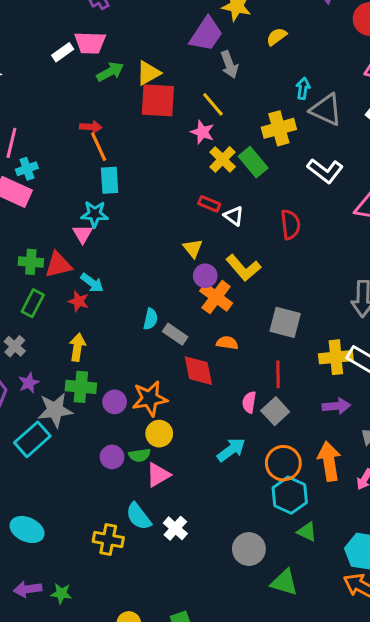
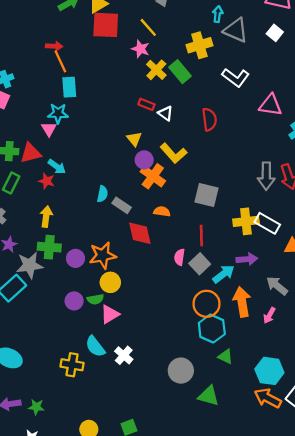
cyan arrow: (231, 450) -> (224, 274), moved

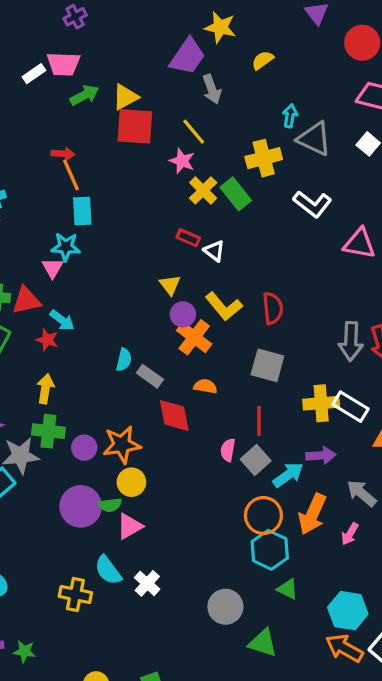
red semicircle: (209, 119) -> (273, 308), moved
purple circle: (74, 301) -> (81, 506), size x1.6
orange arrow: (242, 302) -> (312, 514), turned -148

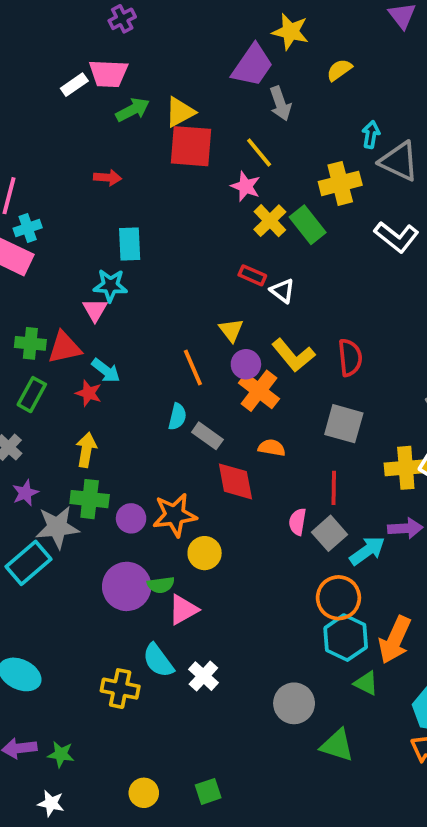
orange line: (71, 175) -> (193, 368), moved
yellow circle: (131, 482) -> (205, 553), moved
orange arrow: (312, 514) -> (395, 640), moved

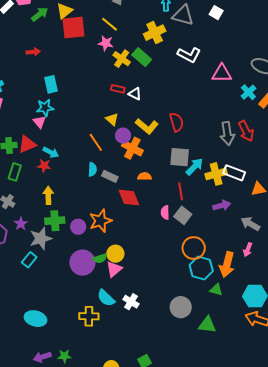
cyan arrow: (367, 551) -> (195, 167), moved
yellow circle: (205, 553) -> (115, 254), moved
cyan rectangle: (28, 563) -> (29, 260), size x0.7

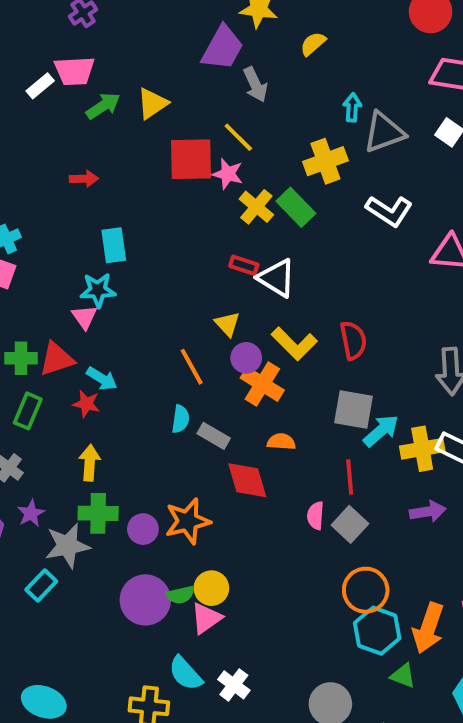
gray triangle: (183, 15) -> (384, 132), turned -40
red square: (74, 28) -> (191, 159), moved
white triangle: (135, 94) -> (277, 278), size x1.5

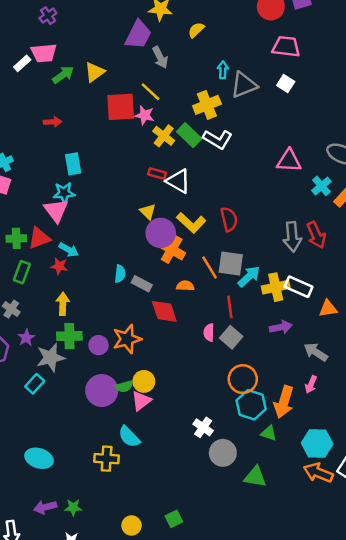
white L-shape: (389, 211) -> (218, 139), moved
pink triangle: (84, 317) -> (56, 211), size x1.5
purple circle: (246, 358) -> (161, 233), size x1.5
orange line: (192, 367) -> (210, 267), moved
white cross: (234, 685) -> (203, 427), moved

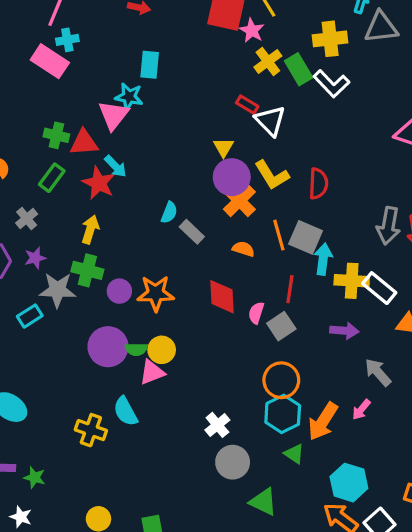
red star: (59, 266) -> (99, 183), size x1.5
cyan arrow: (249, 277) -> (323, 259), turned -55
red diamond: (164, 311) -> (222, 297), moved

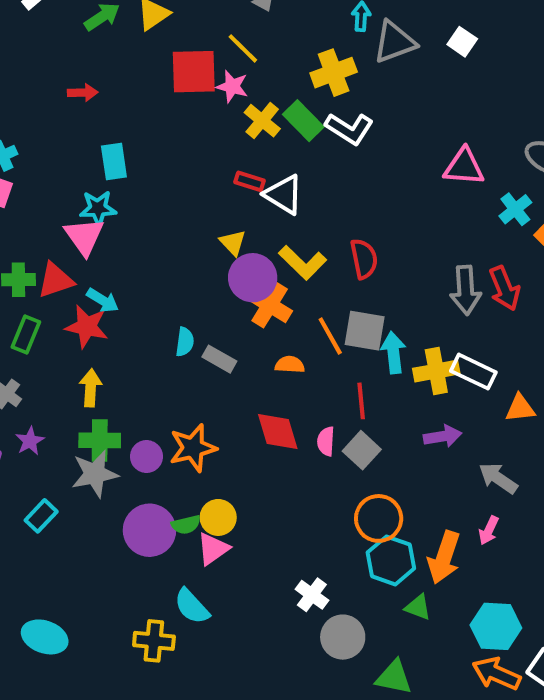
gray star: (57, 290) -> (95, 474), moved

